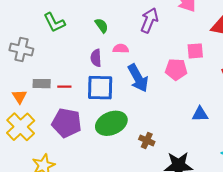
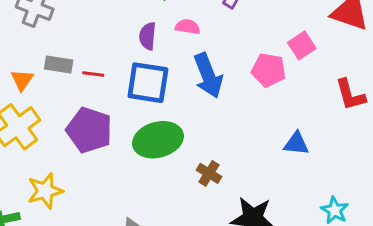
pink square: (195, 51) -> (302, 45), turned -36

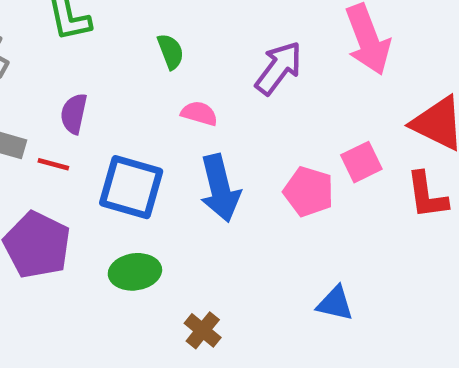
purple semicircle: (148, 36) -> (74, 114), moved
red L-shape: (350, 95) -> (427, 195), moved
green ellipse: (158, 140) -> (135, 272), size x0.7

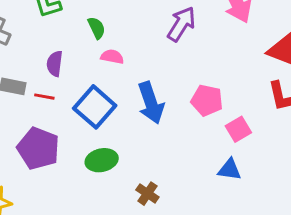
green semicircle: (171, 52) -> (97, 28), moved
pink semicircle: (199, 113) -> (112, 57), moved
pink square: (361, 162) -> (238, 129), moved
blue square: (131, 187) -> (95, 107), turned 30

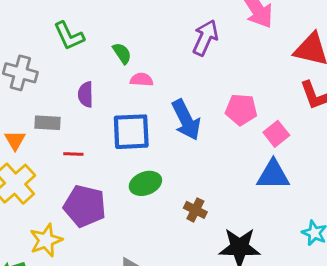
red line: (44, 97) -> (73, 154), moved
blue square: (95, 107) -> (131, 132), turned -36
purple pentagon: (38, 148) -> (85, 206), moved
blue triangle: (230, 169) -> (273, 175), size x1.4

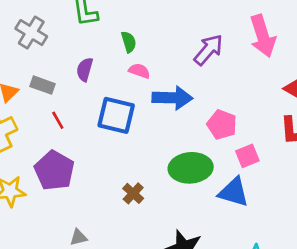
blue arrow: (186, 120) -> (172, 98), moved, turned -78
red line: (73, 154) -> (58, 120), turned 42
green ellipse: (145, 183) -> (191, 168), moved, size x1.4
brown cross: (195, 210) -> (133, 193), moved

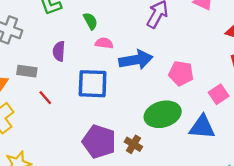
pink square: (247, 156) -> (219, 94), moved
purple pentagon: (54, 171) -> (99, 142), moved
brown cross: (133, 193) -> (133, 144), moved

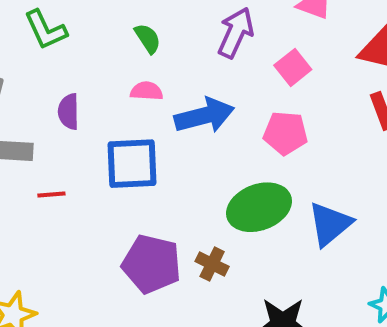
green semicircle: (90, 21) -> (148, 38), moved
pink square: (219, 94) -> (293, 67), moved
red line: (45, 98) -> (51, 195), turned -49
blue triangle: (202, 127) -> (330, 224), turned -40

